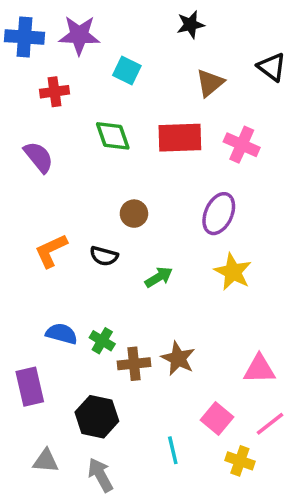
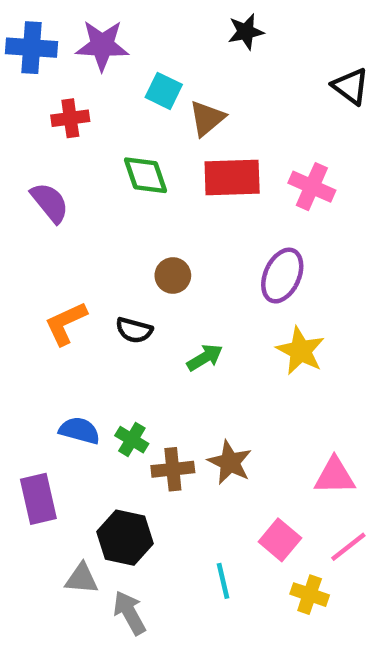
brown triangle: (210, 83) -> (207, 118), moved
gray triangle: (46, 461) -> (82, 579), moved

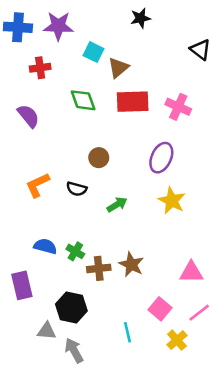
yellow cross: (310, 595) -> (177, 340), turned 30

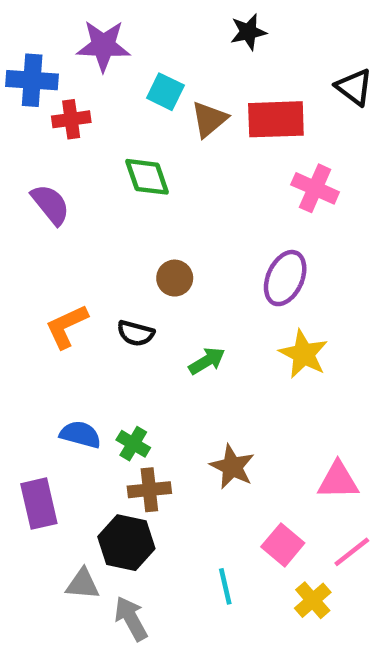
blue cross: (18, 27) -> (32, 80), moved
red rectangle: (133, 102) -> (276, 119), moved
brown cross: (99, 268) -> (149, 490), moved

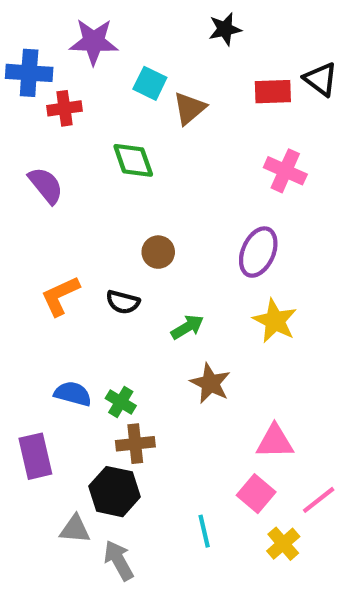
red rectangle: (276, 119) -> (273, 92), moved, size x0.7
brown star: (232, 467) -> (210, 383), moved
pink triangle: (338, 481) -> (275, 442), moved

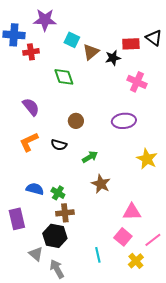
black star: (225, 29) -> (113, 58), moved
purple semicircle: (46, 185) -> (31, 107), moved
purple ellipse: (258, 252) -> (124, 121), turned 60
yellow star: (275, 321) -> (147, 159), moved
gray triangle: (75, 529) -> (36, 254), turned 35

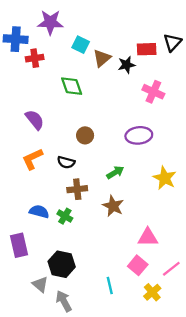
black triangle: (154, 38) -> (172, 42), turned 36
green arrow: (90, 157) -> (115, 172), moved
brown cross: (65, 213) -> (77, 189), moved

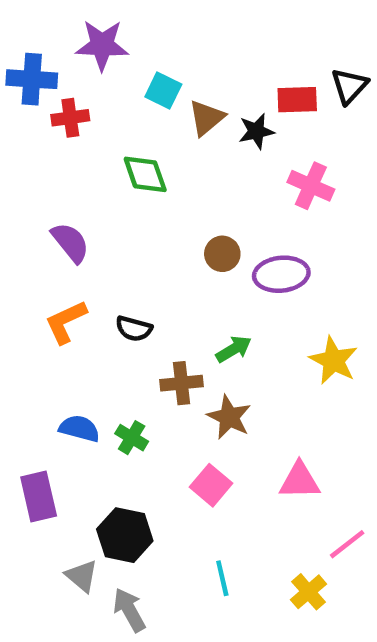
brown circle: (85, 135) -> (222, 254), moved
brown cross: (77, 189) -> (181, 383), moved
pink square: (138, 265) -> (211, 485), moved

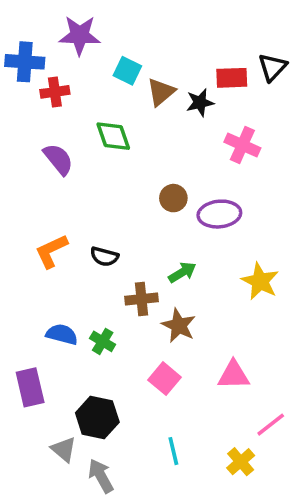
purple semicircle: (70, 242) -> (58, 159), moved

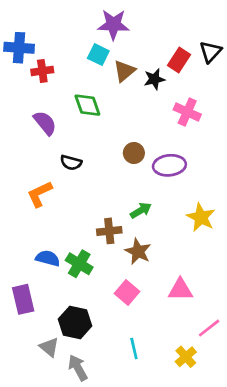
purple star: (80, 35) -> (113, 24), moved
red rectangle: (232, 78) -> (179, 60), turned -55
black semicircle: (104, 256) -> (71, 163), moved
green cross: (103, 341) -> (79, 264), size x1.4

